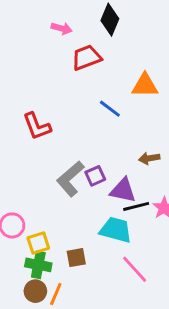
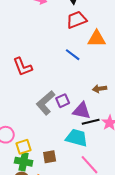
red trapezoid: (86, 58) -> (77, 20), moved

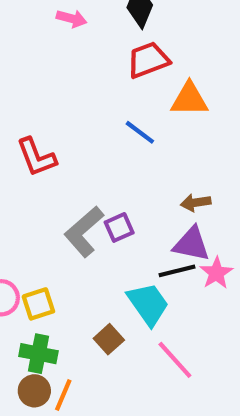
purple triangle: (82, 111) -> (192, 244), moved
cyan trapezoid: (77, 138) -> (148, 304), turned 40
yellow square: (24, 147) -> (38, 304), moved
brown square: (50, 157) -> (109, 339), moved, turned -32

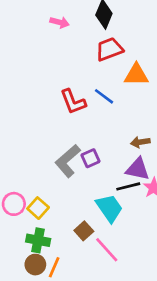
red L-shape: (36, 157) -> (73, 102), moved
yellow square: (38, 304) -> (38, 208), turned -30
pink line: (175, 360) -> (107, 250), moved

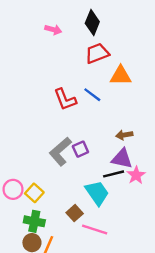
pink line: (107, 250) -> (95, 230), turned -30

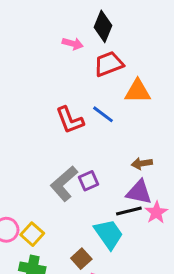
pink arrow: (53, 30) -> (73, 44), moved

